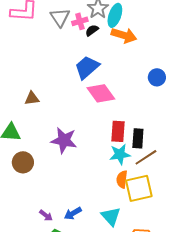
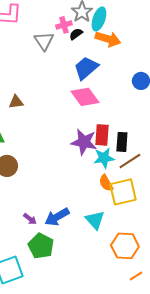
gray triangle: (60, 17) -> (44, 41), moved
blue trapezoid: (87, 67) -> (86, 68), moved
purple star: (64, 140) -> (84, 142), moved
orange semicircle: (122, 179) -> (106, 183), turned -36
blue arrow: (73, 213) -> (57, 217), size x1.4

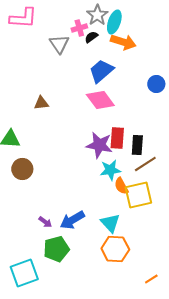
brown triangle: (16, 102) -> (41, 103), moved
cyan star: (104, 158) -> (110, 170), moved
green pentagon: (41, 246) -> (56, 249), turned 30
orange hexagon: (125, 246) -> (115, 249), moved

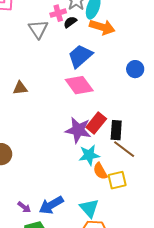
red rectangle: (117, 138) -> (96, 123), turned 35
brown line: (145, 164) -> (124, 149), turned 70
yellow square: (138, 195) -> (117, 180), size x0.7

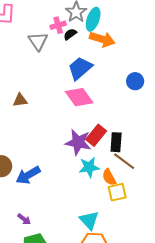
orange semicircle: (100, 171) -> (109, 177), moved
blue arrow: (51, 205) -> (28, 175), moved

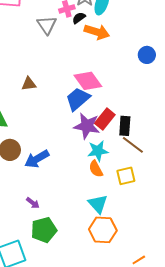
orange arrow: (102, 39) -> (97, 32), moved
blue trapezoid: (80, 68) -> (78, 99), moved
blue circle: (135, 81) -> (147, 55), moved
orange semicircle: (109, 177) -> (96, 169), moved

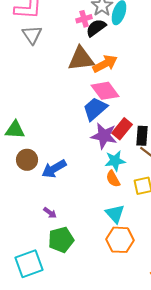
black semicircle: (79, 18) -> (96, 28), size x1.5
gray triangle: (47, 25) -> (32, 35), moved
orange arrow: (97, 32) -> (105, 64), moved, turned -45
brown triangle: (29, 84) -> (81, 59), moved, size x1.8

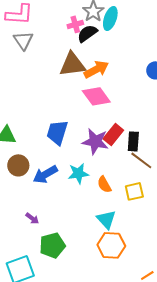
blue trapezoid: (95, 109) -> (57, 132), moved, turned -32
cyan star: (115, 161) -> (78, 173), moved
purple arrow: (50, 213) -> (32, 218), moved

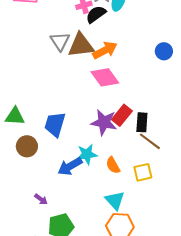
gray triangle: (23, 40) -> (60, 41), moved
blue trapezoid: (57, 132) -> (55, 124), moved
blue arrow: (45, 174) -> (70, 166), moved

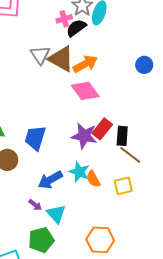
brown triangle: (81, 45) -> (61, 59), turned 36
cyan star: (87, 154) -> (79, 172), moved, turned 30
purple arrow: (41, 199) -> (35, 205), moved
cyan triangle: (115, 200) -> (56, 214), moved

